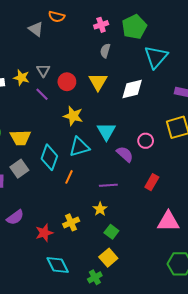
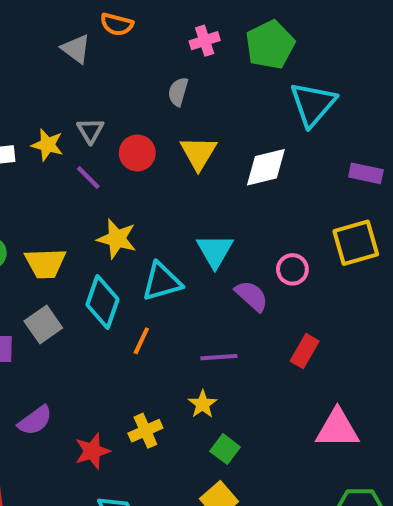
gray semicircle: (105, 51) -> (178, 92), moved
yellow star: (73, 116) -> (117, 239), moved

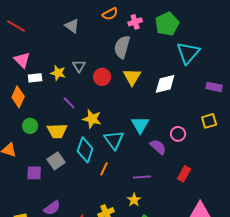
orange semicircle: (117, 24) -> (110, 14), moved, turned -42
gray semicircle: (178, 92) -> (122, 47), size x1.6
purple line: (88, 177) -> (69, 103), moved
yellow square: (356, 243) -> (209, 121), size x0.7
cyan triangle: (162, 282) -> (114, 140), turned -50

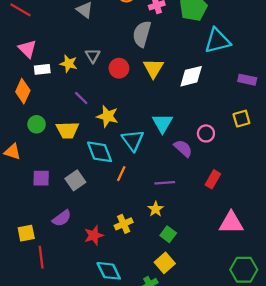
cyan triangle: (188, 53) -> (217, 41), turned 35
cyan diamond: (85, 150) -> (100, 152), turned -40
gray square: (56, 161) -> (75, 180), moved

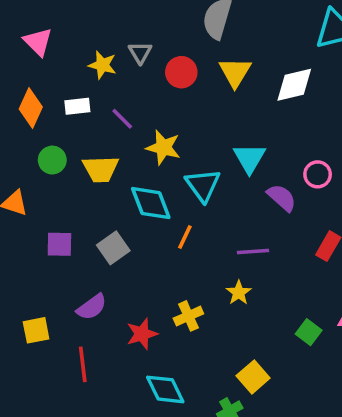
white rectangle: (42, 69) -> (77, 106), moved
green square: (168, 234) -> (309, 332), moved
red line: (41, 257) -> (83, 364), moved

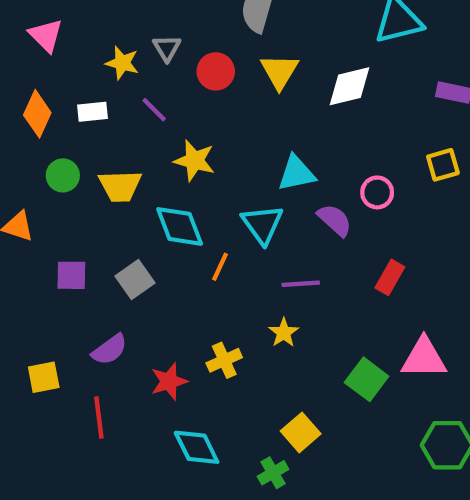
purple line: (122, 119) -> (154, 110), moved
cyan triangle: (249, 158) -> (296, 173), turned 48
cyan triangle: (203, 185) -> (262, 224), moved
green square: (309, 332) -> (367, 379), size x1.4

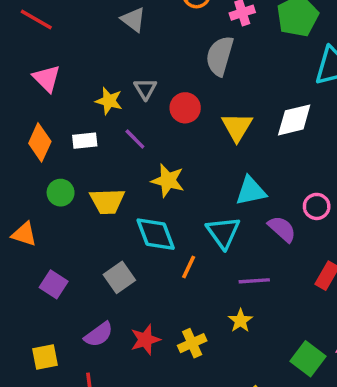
yellow triangle: (279, 71) -> (237, 127), moved
purple square: (71, 275) -> (54, 284), moved, turned 32
red star: (169, 381) -> (145, 340), moved

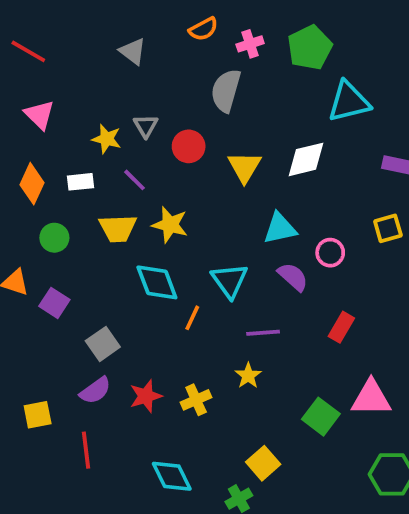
cyan triangle: (251, 191) -> (280, 228), moved
yellow trapezoid: (107, 201) -> (118, 228), moved
gray square: (119, 277) -> (103, 344), moved
purple square: (54, 284) -> (54, 303), moved

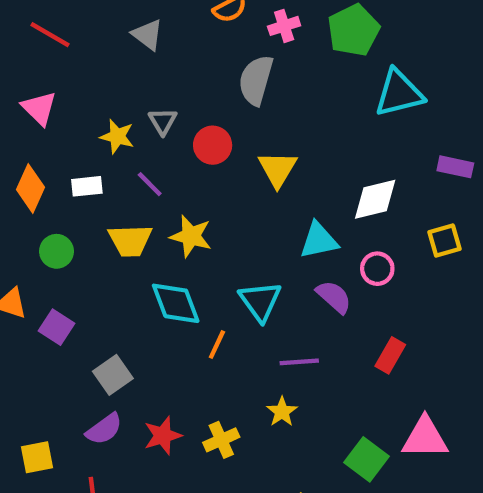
red line: (28, 51) -> (50, 35), moved
white diamond: (306, 159) -> (375, 199), moved

